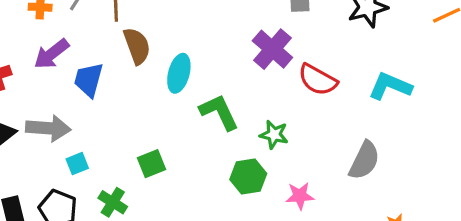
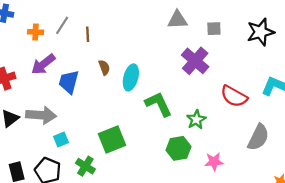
brown semicircle: (137, 46) -> (104, 67), moved, size x0.6
red semicircle: (318, 80) -> (234, 96), moved
green star: (274, 135) -> (196, 120), turned 30
green square: (151, 164) -> (112, 140), size x1.4

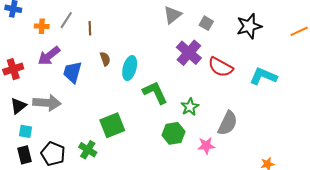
gray triangle: (177, 20) -> (172, 15), turned -36
gray square: (214, 29) -> (206, 23), turned 32
red semicircle: (234, 96) -> (220, 67), moved
gray semicircle: (258, 137) -> (228, 123), moved
cyan square: (61, 140) -> (25, 131), moved, turned 32

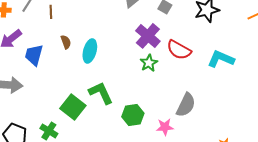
green L-shape: (155, 93) -> (101, 93), moved
green star: (190, 107) -> (149, 63), moved
green square: (112, 125) -> (73, 107), turned -30

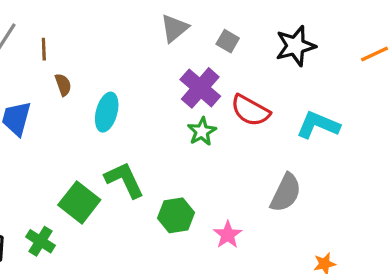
brown semicircle: (66, 42) -> (63, 85), moved
gray semicircle: (186, 105) -> (286, 193), moved
pink star: (165, 127) -> (228, 235), turned -30

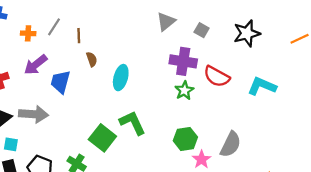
purple cross: (200, 88) -> (183, 61), turned -32
gray semicircle: (286, 193) -> (231, 144), moved
green hexagon: (176, 215) -> (185, 139), moved

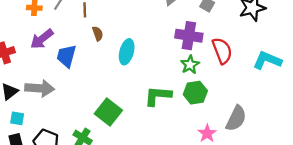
red semicircle: (217, 76) -> (222, 51), turned -140
green L-shape: (133, 123) -> (158, 96), moved, turned -60
green hexagon: (185, 139) -> (195, 93), moved

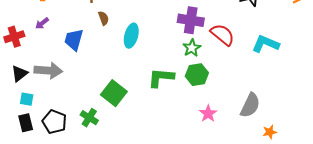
purple arrow: (42, 39) -> (42, 23), moved, size x0.6
red semicircle: (222, 51) -> (222, 35), turned -30
gray semicircle: (236, 118) -> (250, 105), moved

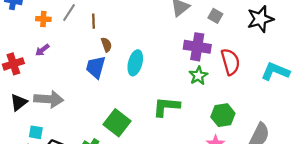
red semicircle: (222, 35) -> (230, 62), turned 35
blue trapezoid: (74, 40) -> (96, 67), moved
green hexagon: (197, 75) -> (223, 115), moved
cyan square: (27, 99) -> (36, 132), moved

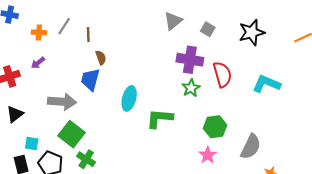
cyan ellipse: (135, 63) -> (129, 98), moved
gray arrow: (49, 99) -> (62, 102), moved
green square: (117, 123) -> (71, 134), moved

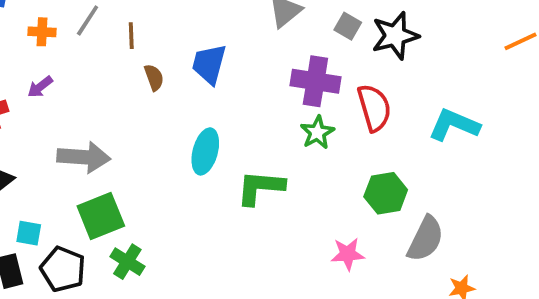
black star: (252, 32) -> (395, 36), moved
blue trapezoid: (90, 80) -> (209, 64), moved
green hexagon: (215, 127) -> (386, 193), moved
green square: (71, 134) -> (101, 216), turned 30
pink star: (208, 155) -> (348, 254), turned 30

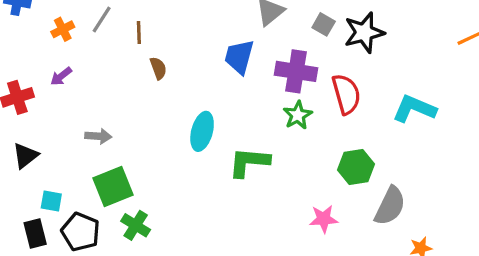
orange cross: (42, 32) -> (63, 29), turned -30
blue trapezoid: (209, 64) -> (239, 57), moved
gray arrow: (84, 157) -> (98, 136), size x0.6

